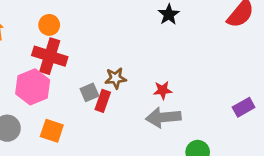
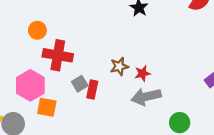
red cross: (50, 56) -> (58, 55), moved
brown star: (116, 78) -> (119, 66), moved
orange square: (52, 131) -> (47, 107), moved

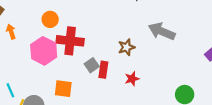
red star: (142, 73) -> (132, 79), moved
pink hexagon: (30, 85) -> (44, 51), moved
gray arrow: (146, 97) -> (162, 31), moved, turned 40

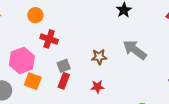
red cross: (70, 41) -> (49, 39), size x0.7
pink hexagon: (44, 51) -> (22, 60), moved
red rectangle: (103, 70) -> (64, 81), moved

